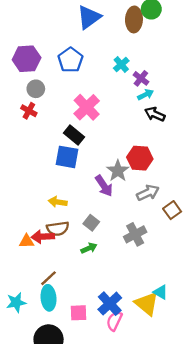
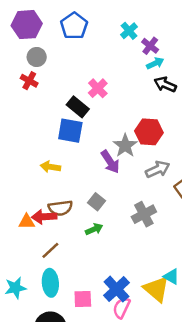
pink cross: (87, 107) -> (98, 88), moved, size x0.7
yellow arrow: (58, 202) -> (50, 167), moved
brown line: (49, 278) -> (50, 250), moved

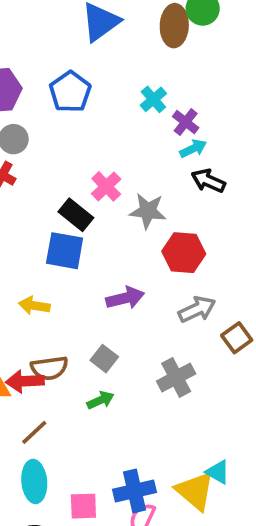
gray star: (125, 146) -> (148, 211), moved, turned -30
purple arrow: (110, 162) -> (125, 298), turned -70
blue cross: (116, 289) -> (135, 491), turned 30

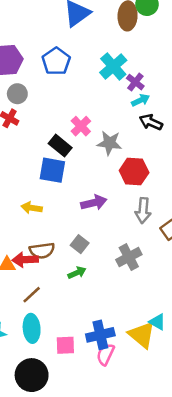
cyan cross: (153, 99) -> (113, 66), size x1.5
gray arrow: (197, 309) -> (143, 210), turned 120

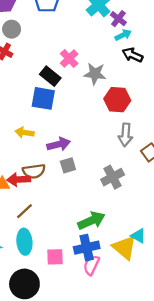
purple arrow: (94, 203) -> (59, 144), moved
gray square: (80, 244) -> (68, 165), turned 35
green arrow: (77, 273) -> (91, 221), moved, size x1.6

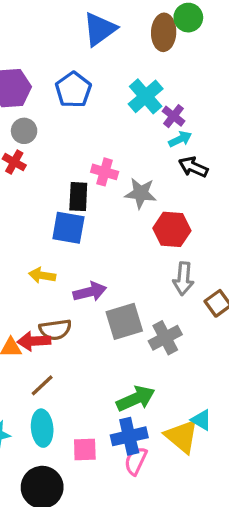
pink cross: (69, 59) -> (105, 172), turned -30
black rectangle: (50, 76) -> (78, 197), turned 54
gray square: (68, 165) -> (124, 321), moved, size x1.6

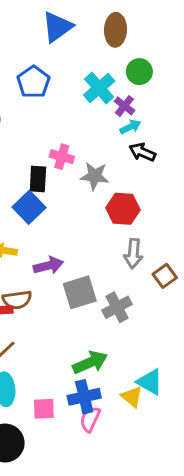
green circle: (188, 18) -> (139, 72), moved
blue square: (68, 228) -> (29, 207), turned 36
cyan triangle: (201, 420) -> (150, 382), size x1.4
yellow triangle: (182, 436) -> (132, 397), size x0.7

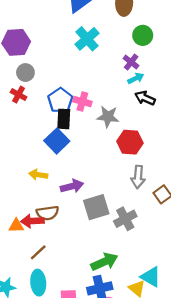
blue pentagon: (33, 82) -> (60, 100), moved
cyan cross: (99, 88) -> (87, 39), moved

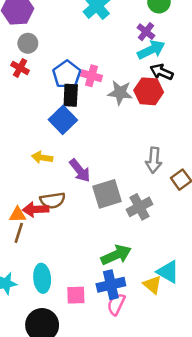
cyan arrow: (136, 78) -> (151, 50), size x1.5
red hexagon: (130, 142) -> (149, 91), moved
purple arrow: (72, 186) -> (80, 171), turned 65
brown line: (38, 252) -> (19, 233), moved, turned -30

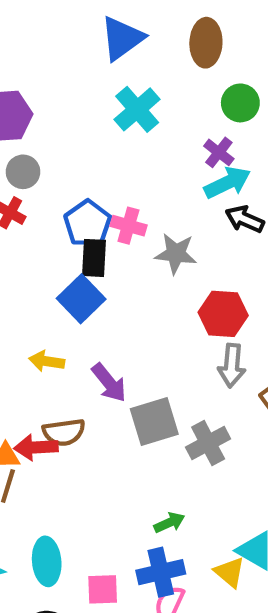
red hexagon: (149, 91) -> (223, 314), moved
green arrow: (116, 255) -> (169, 523), size x0.6

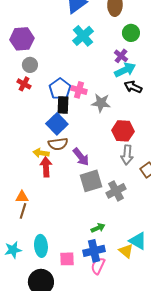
purple arrow: (109, 383) -> (81, 157), moved
brown semicircle: (64, 432) -> (58, 144), moved
red arrow: (36, 447) -> (46, 167), moved, turned 90

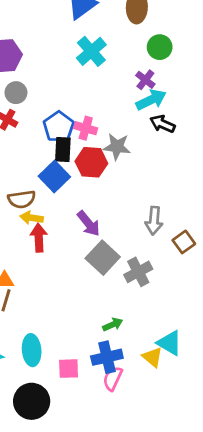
red hexagon: (123, 131) -> (91, 162), moved
brown semicircle: (58, 144) -> (22, 199), moved
gray square: (91, 181) -> (103, 258), turned -30

